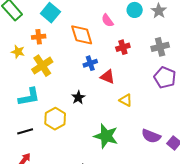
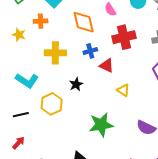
red cross: (123, 47) -> (124, 37), size x1.6
yellow cross: (42, 66) -> (55, 53), moved, turned 30
cyan L-shape: (29, 97) -> (27, 81), turned 40
green star: (106, 136) -> (101, 125), turned -30

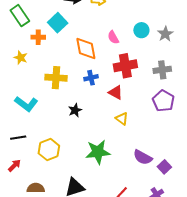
orange cross: (41, 21) -> (38, 37), moved
red triangle: (107, 66) -> (116, 92), moved
yellow hexagon: (52, 104) -> (49, 150), moved

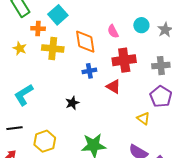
yellow cross: (56, 78) -> (53, 49), moved
cyan L-shape: (26, 104) -> (24, 95), turned 110
yellow triangle: (122, 119) -> (143, 119), moved

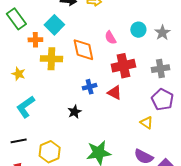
yellow star: (20, 48) -> (18, 74), moved
blue cross: (89, 71) -> (90, 87), moved

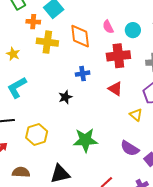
cyan circle: (138, 30) -> (133, 30), moved
red triangle: (115, 93) -> (115, 89), moved

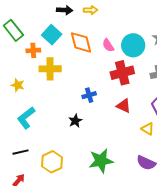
cyan circle: (133, 30) -> (133, 45), size x1.5
orange diamond: (80, 36) -> (81, 42), moved

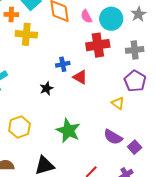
red triangle: (124, 106) -> (80, 77), moved
green star: (101, 161) -> (68, 131), turned 30

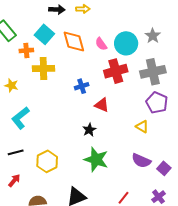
gray cross: (135, 50) -> (153, 72), size x1.4
blue cross: (63, 64) -> (82, 86), moved
black star: (46, 88) -> (89, 130), moved

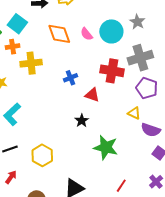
cyan square: (44, 34) -> (17, 24), moved
red cross: (116, 71) -> (112, 71), moved, turned 30
green star: (96, 159) -> (106, 147), moved
purple semicircle: (141, 161) -> (151, 130), moved

